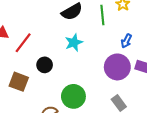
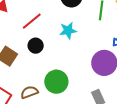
red line: (23, 43) -> (32, 21), moved

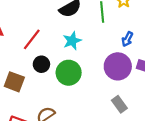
green circle: (56, 82) -> (69, 73), moved

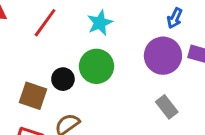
black circle: (41, 64) -> (63, 79), moved
brown square: (14, 82) -> (33, 96), moved

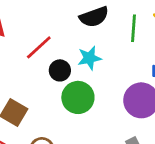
black circle: (63, 79) -> (60, 70), moved

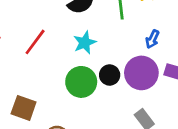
black circle: (60, 70) -> (110, 75), moved

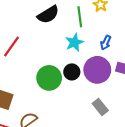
cyan star: (85, 43) -> (74, 42), moved

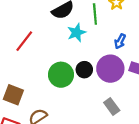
cyan star: (74, 42) -> (77, 33), moved

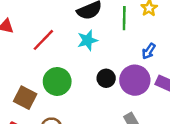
cyan star: (77, 33) -> (88, 40), moved
green circle: (61, 75) -> (57, 81), moved

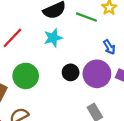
green line: (124, 18) -> (86, 17), turned -70
blue arrow: (149, 51) -> (109, 47), turned -64

